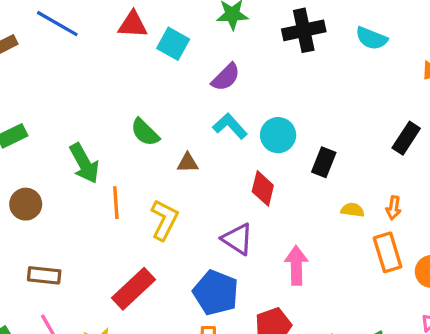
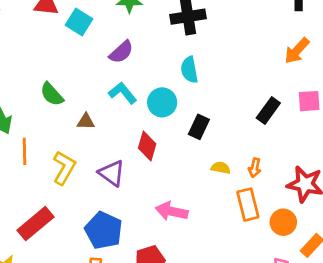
cyan semicircle: (371, 38) -> (189, 70), moved, turned 55
purple triangle: (238, 239) -> (112, 173), moved
pink arrow: (296, 265) -> (172, 211), turned -80

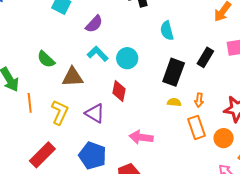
cyan semicircle: (189, 70) -> (167, 31), moved
brown triangle: (86, 121) -> (73, 77), size x1.6
black rectangle: (199, 127) -> (174, 72), moved, size x1.5

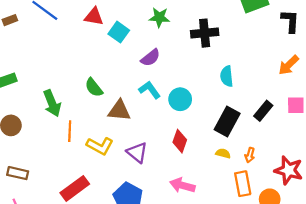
red diamond: (119, 91) -> (180, 141), moved
yellow L-shape: (60, 112) -> (100, 146), turned 85

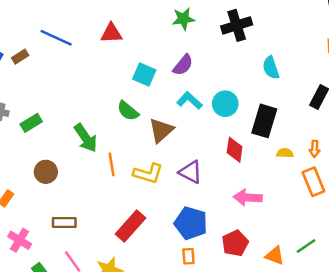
cyan square: (119, 32) -> (144, 74), moved
brown triangle: (119, 111) -> (161, 130), turned -35
black rectangle: (227, 121) -> (264, 121), moved

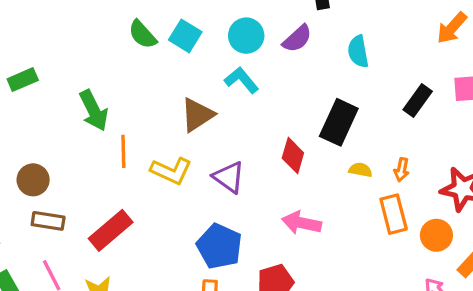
purple semicircle: (183, 65) -> (297, 39), moved
cyan circle: (225, 104) -> (246, 36), moved
green semicircle: (128, 111) -> (143, 34), moved
brown circle: (46, 172) -> (33, 180), moved
red rectangle: (130, 226) -> (111, 230), moved

